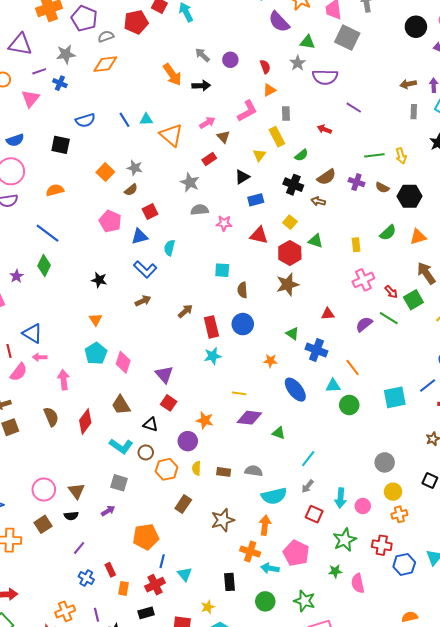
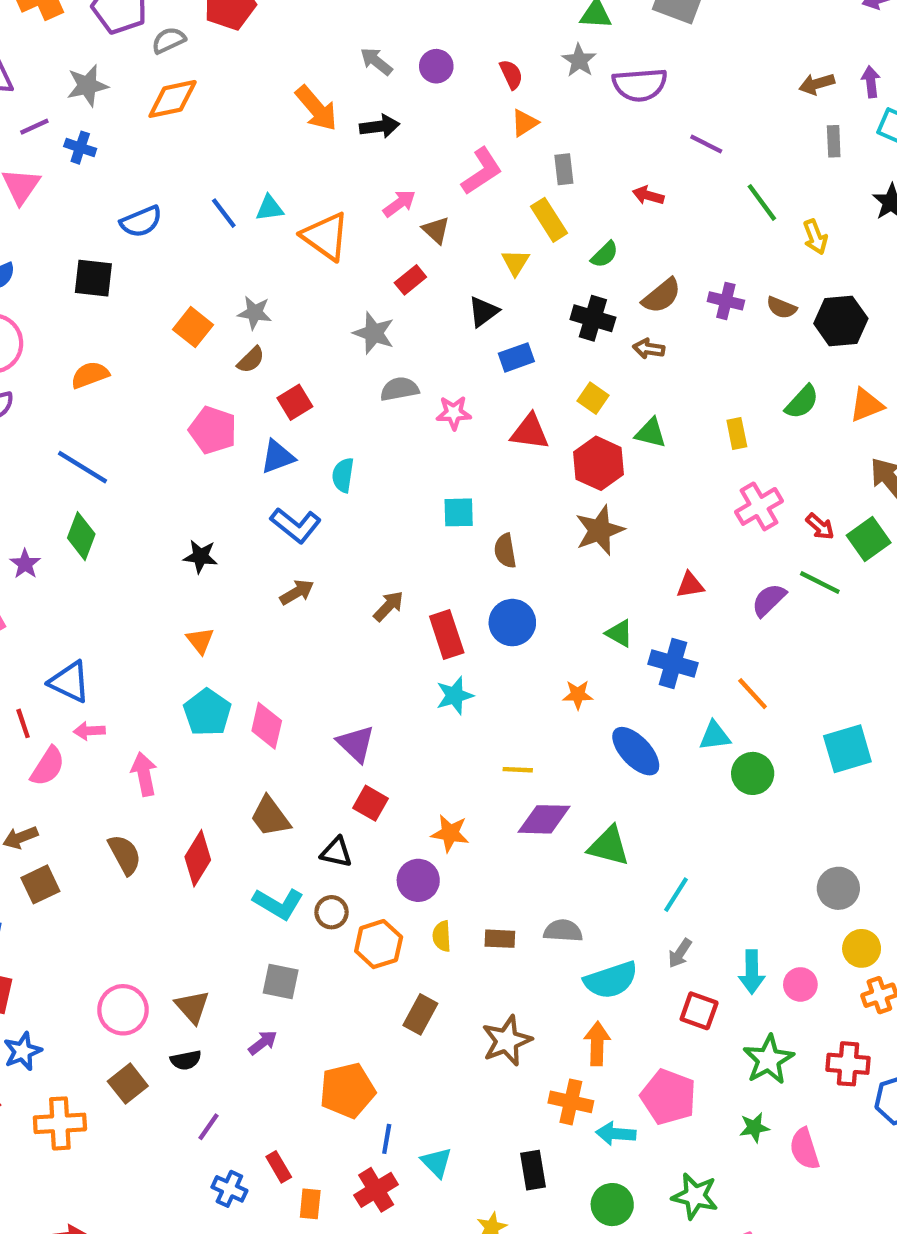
green line: (374, 155) -> (762, 202), moved, turned 66
green triangle: (279, 433) -> (609, 846), size x1.5

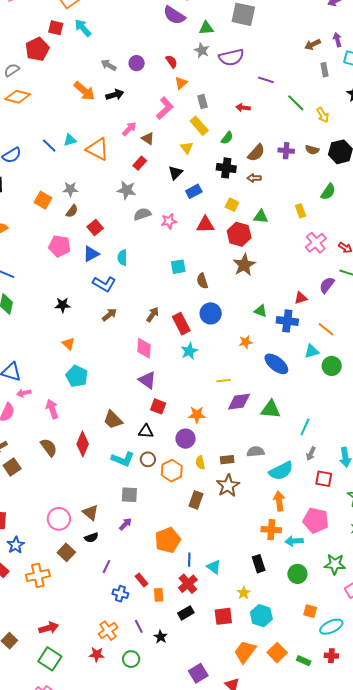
orange diamond: (173, 99) -> (18, 97), turned 35
red triangle: (690, 585) -> (301, 298), moved
pink diamond: (267, 726) -> (144, 348), moved
brown star: (507, 1041) -> (228, 486), moved

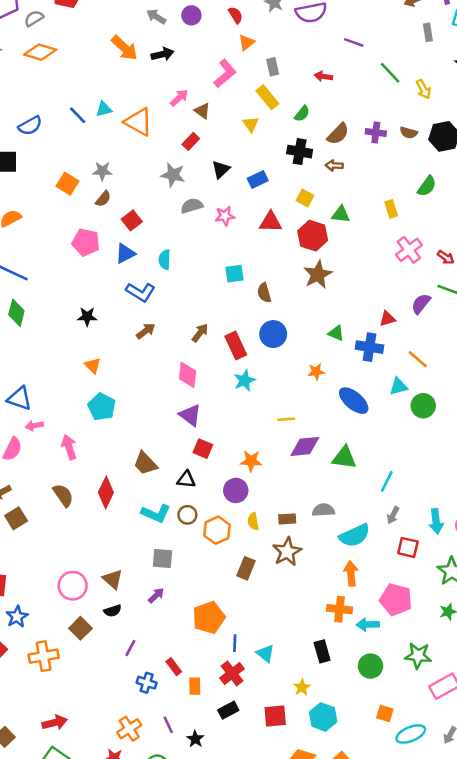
black triangle: (175, 173) -> (221, 169), moved

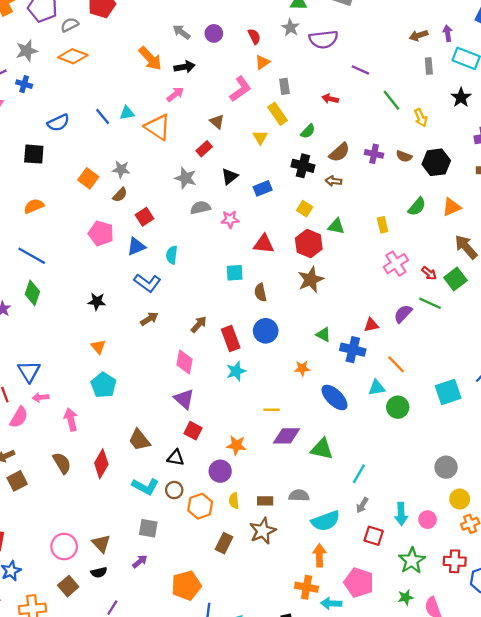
pink arrow: (179, 98) -> (175, 94), moved
red triangle: (271, 222) -> (264, 244), moved
blue triangle: (19, 398) -> (29, 371), turned 35

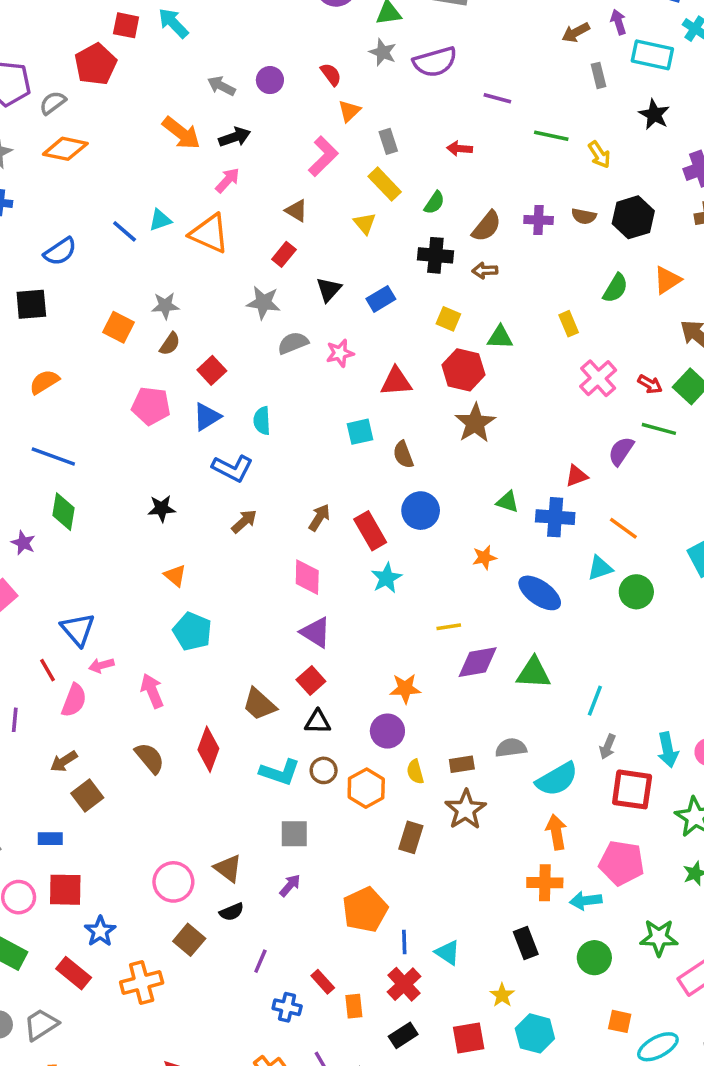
green line: (391, 100) -> (551, 136), turned -30
red square: (193, 431) -> (311, 680), moved, turned 30
red square: (374, 536) -> (632, 789), size x1.4

